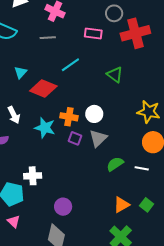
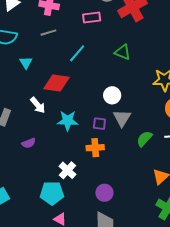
cyan triangle: (21, 72) -> (26, 63), moved
white arrow: (14, 115) -> (38, 105), moved
orange cross: (69, 117) -> (95, 148), moved
white cross: (33, 176) -> (67, 170), turned -30

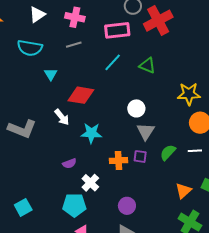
pink rectangle: (92, 18) -> (117, 30), size x1.4
cyan line: (77, 53) -> (113, 62), moved
purple square: (99, 124) -> (140, 156), moved
purple semicircle: (29, 143) -> (69, 163), moved

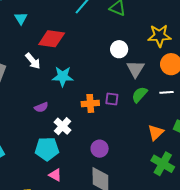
white circle: (136, 108) -> (119, 49), moved
gray triangle: (146, 131) -> (135, 69), moved

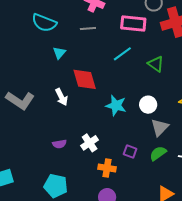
red diamond: (52, 39) -> (85, 79), turned 52
cyan star: (63, 76) -> (116, 106), moved
orange cross: (90, 103) -> (107, 168), moved
white cross: (63, 126) -> (90, 143), moved

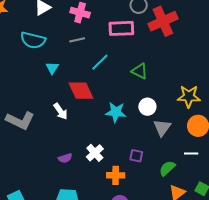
cyan line: (122, 54) -> (100, 62), moved
green triangle: (156, 64) -> (140, 71), moved
green semicircle: (158, 153) -> (167, 168), moved

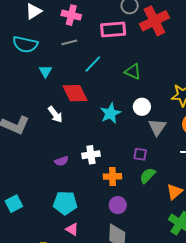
cyan star: (116, 112) -> (110, 113), turned -30
white cross: (95, 153) -> (91, 155), turned 36
purple square: (136, 156) -> (140, 154), moved
green semicircle: (167, 168) -> (148, 176), moved

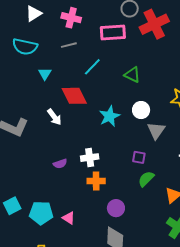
orange cross: (112, 176) -> (96, 181), moved
cyan pentagon: (65, 203) -> (41, 213), moved
pink triangle: (72, 229) -> (69, 218), moved

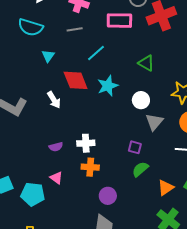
green triangle: (132, 75) -> (146, 63), moved
cyan star: (110, 116) -> (108, 86), moved
pink triangle: (69, 218) -> (56, 178), moved

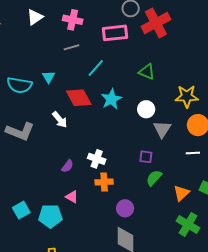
cyan semicircle: (31, 27) -> (19, 85), moved
white cross: (86, 143) -> (97, 159), turned 30
purple semicircle: (56, 147) -> (67, 166), turned -32

